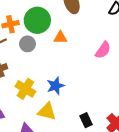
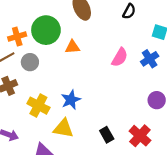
gray circle: (27, 44) -> (30, 62), moved

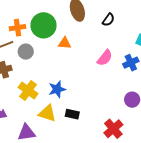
black semicircle: (129, 11) -> (108, 20), moved
black rectangle: (107, 135) -> (72, 114), moved, turned -56

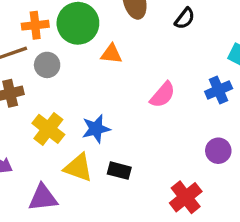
pink semicircle: (105, 58) -> (163, 95), moved

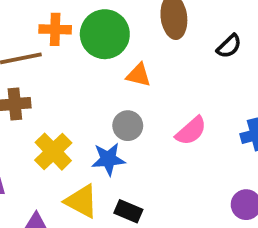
gray circle: (47, 65) -> (128, 126), moved

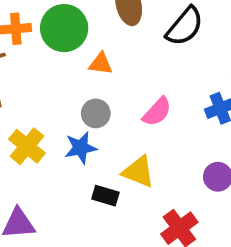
black semicircle: (229, 46) -> (185, 26), size x1.6
yellow triangle: (82, 201) -> (138, 172), moved

